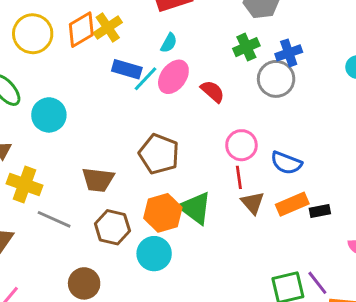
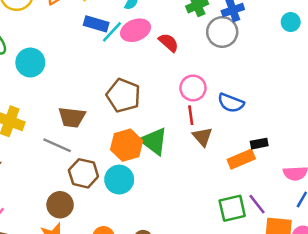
pink ellipse: (173, 77) -> (136, 30), turned 32
orange rectangle: (292, 204) -> (241, 159), moved
gray line: (54, 219) -> (57, 145), moved
brown hexagon: (112, 227) -> (83, 173), moved

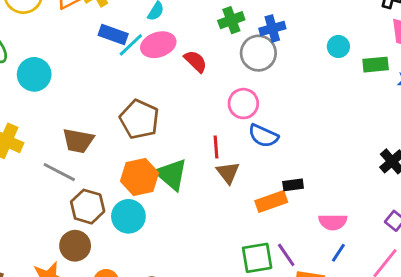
pink circle: (193, 88) -> (243, 104), moved
brown circle: (60, 205) -> (75, 246), moved

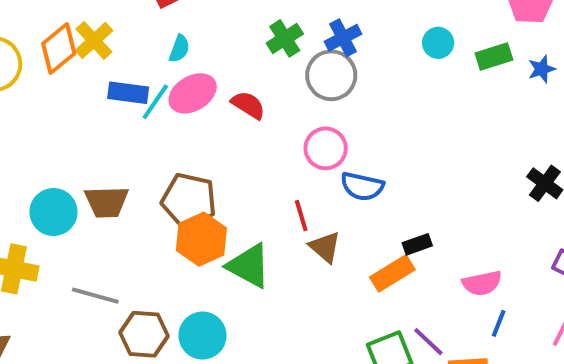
cyan circle: (34, 74) -> (53, 212), moved
brown trapezoid: (78, 141) -> (107, 202), moved
orange hexagon: (139, 177) -> (201, 239), moved

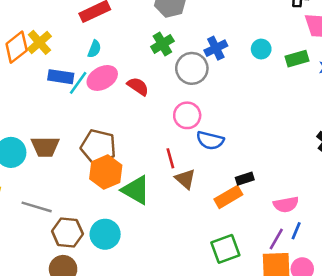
blue cross: (343, 38) -> (216, 48), moved
purple line: (428, 342) -> (276, 239), moved, turned 75

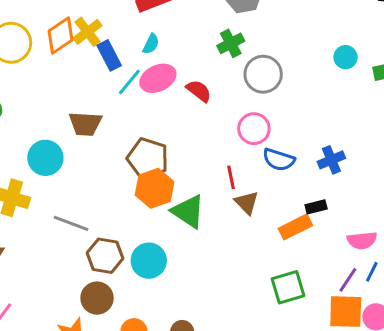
blue cross: (216, 48) -> (331, 160), moved
blue rectangle: (61, 77) -> (109, 55), moved, turned 50
brown trapezoid: (45, 147) -> (85, 124), moved

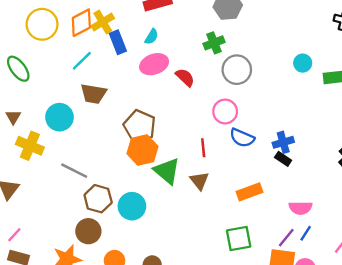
cyan line: (129, 82) -> (82, 61), moved
brown triangle: (247, 203) -> (199, 181), moved
black rectangle: (316, 207) -> (283, 159), moved, turned 42

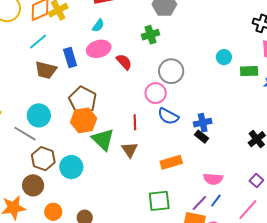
blue rectangle: (118, 42) -> (70, 58), moved
gray circle: (237, 70) -> (171, 71), moved
cyan circle: (59, 117) -> (39, 115), moved

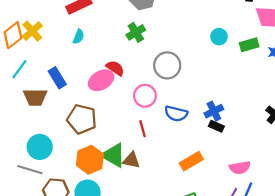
pink ellipse: (99, 49) -> (101, 80), moved
pink circle: (156, 93) -> (145, 96), moved
orange hexagon: (84, 120) -> (90, 160), moved
brown triangle: (130, 150) -> (131, 160), moved, turned -30

